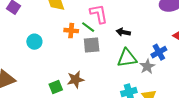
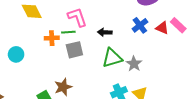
green line: (88, 27) -> (68, 32), turned -32
blue cross: (159, 52) -> (140, 25), moved

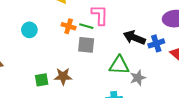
black arrow: (105, 32) -> (134, 38), moved, size x1.5

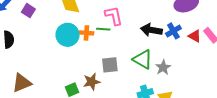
cyan circle: (29, 30) -> (67, 35), moved, size x1.5
gray square: (86, 45) -> (110, 65), moved
green triangle: (119, 65) -> (143, 59), turned 40

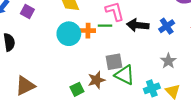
black arrow: (151, 30) -> (138, 25), moved
blue cross: (173, 31) -> (167, 26), moved
green triangle: (143, 59) -> (125, 75), moved

